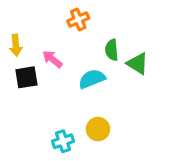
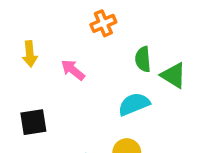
black square: (26, 77) -> (33, 122), moved
cyan semicircle: (92, 79) -> (134, 104), moved

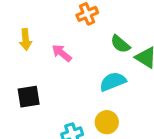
green semicircle: (143, 59) -> (120, 44), turned -45

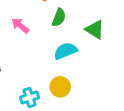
green semicircle: (120, 44) -> (59, 18), moved, turned -108

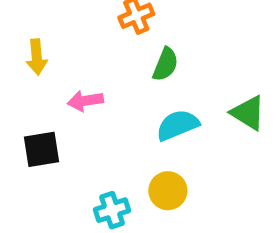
pink arrow: (20, 26) -> (85, 101), moved, turned -48
green triangle: (95, 30) -> (248, 113), moved

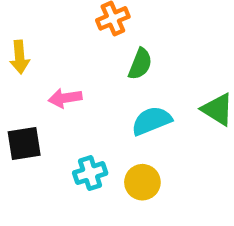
cyan cross: (112, 210) -> (90, 173), moved

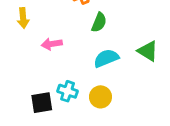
black square: (24, 144) -> (42, 103), moved
cyan cross: (90, 173) -> (68, 91), turned 36

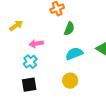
yellow arrow: (23, 18) -> (16, 26), turned -120
cyan cross: (68, 91) -> (30, 62), moved, turned 32

